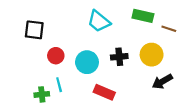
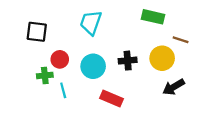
cyan trapezoid: (99, 21) -> (91, 23), moved, turned 70
brown line: (169, 29) -> (181, 40), moved
green cross: (42, 94) -> (45, 75), moved

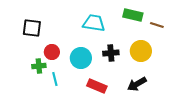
cyan trapezoid: (91, 23) -> (94, 23), moved, turned 80
brown line: (181, 40) -> (157, 25), moved
black arrow: (174, 87) -> (137, 84), moved

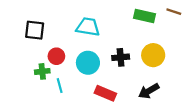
cyan trapezoid: (94, 23) -> (88, 27), moved
brown line: (157, 25) -> (174, 12), moved

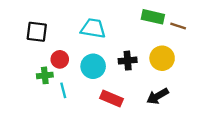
brown line: (174, 12) -> (178, 26), moved

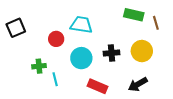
brown line: (178, 26) -> (156, 23), turned 56
black square: (37, 32) -> (16, 28), moved, turned -30
red circle: (60, 59) -> (56, 39), moved

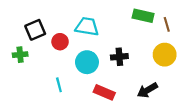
black square: (16, 28) -> (35, 30), moved
yellow circle: (142, 51) -> (165, 55), moved
green cross: (39, 66) -> (20, 55), moved

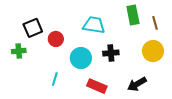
green rectangle: (143, 16) -> (133, 15), turned 66
cyan trapezoid: (87, 27) -> (94, 25), moved
cyan line: (59, 85) -> (55, 79), turned 32

